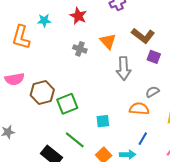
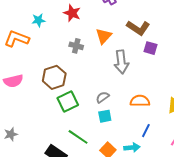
orange L-shape: (21, 37) -> (17, 39), turned 100
orange triangle: (108, 41) -> (104, 36), turned 30
brown hexagon: (42, 92) -> (54, 77), moved
gray semicircle: (152, 92) -> (103, 97), moved

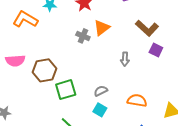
orange triangle: (104, 36) -> (102, 28), moved
gray arrow: (121, 62) -> (125, 59), size x0.6
brown hexagon: (54, 77) -> (44, 70), moved
cyan square: (105, 116) -> (100, 110), turned 32

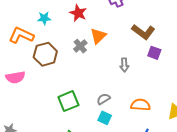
gray cross: (83, 36) -> (80, 46), turned 32
brown hexagon: (44, 70) -> (45, 54), moved

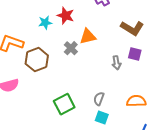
cyan star: (44, 18) -> (45, 23), moved
orange triangle: (98, 36) -> (88, 36), turned 36
purple square: (154, 53) -> (135, 54), moved
gray semicircle: (103, 99) -> (99, 99), turned -32

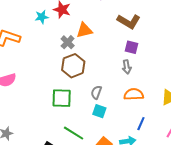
brown hexagon: (37, 60) -> (73, 66), moved
gray arrow: (116, 63) -> (127, 67), moved
green square: (64, 104) -> (62, 98), turned 30

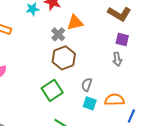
orange semicircle: (134, 94) -> (114, 100), moved
green square: (62, 98) -> (52, 90), turned -35

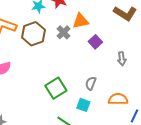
purple square: (122, 40) -> (95, 42), moved, turned 32
brown hexagon: (64, 58) -> (34, 34), moved
cyan square: (90, 103) -> (83, 105), moved

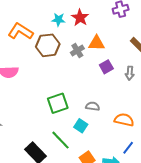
gray arrow: (122, 59) -> (130, 73), moved
gray semicircle: (91, 83) -> (93, 106), turned 64
orange semicircle: (118, 99) -> (124, 120), moved

